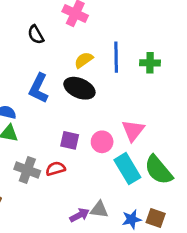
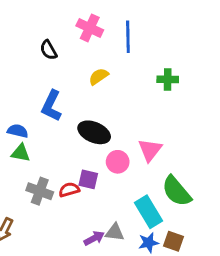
blue line: (116, 57) -> (128, 37), moved
black ellipse: (79, 88) -> (94, 132), moved
purple square: (70, 140) -> (88, 179), moved
cyan rectangle: (127, 169) -> (149, 212), moved

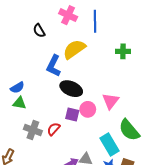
yellow semicircle: (99, 76) -> (74, 49), size x1.6
blue L-shape: (51, 106) -> (54, 66), moved
blue semicircle: (18, 131) -> (17, 88), turned 136
purple square: (88, 179) -> (72, 115), moved
red semicircle: (69, 190) -> (54, 129), turned -32

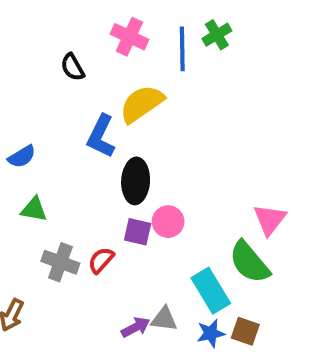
green cross: (123, 51) -> (217, 35), moved, turned -32
blue semicircle: (17, 88) -> (22, 157), moved
black ellipse: (71, 89) -> (136, 181), turned 70
pink triangle: (111, 101) -> (270, 220), moved

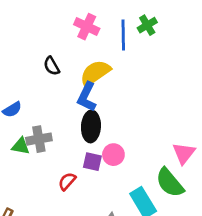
black semicircle: (73, 67) -> (52, 66), moved
blue L-shape: (101, 136) -> (87, 97), moved
gray cross: (60, 262) -> (39, 139), moved, turned -30

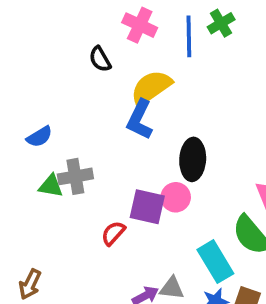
black semicircle: (52, 66) -> (100, 59), moved
black ellipse: (91, 126) -> (193, 159), moved
purple square: (92, 162) -> (147, 207), size x1.4

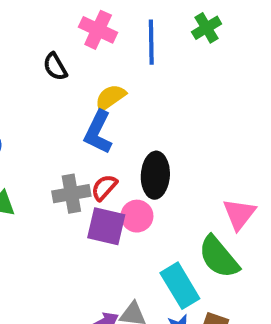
green cross: (221, 23) -> (207, 28), moved
yellow semicircle: (151, 88) -> (110, 97), size x0.7
gray cross: (75, 176) -> (71, 194), moved
red semicircle: (113, 233) -> (104, 187), moved

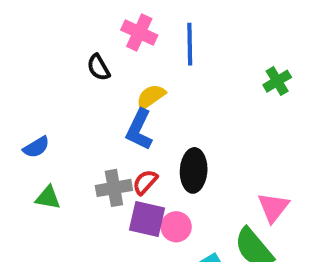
green cross: (207, 28) -> (277, 81), moved
pink circle: (137, 216) -> (176, 227), moved

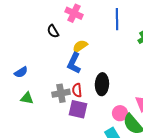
blue line: (190, 44) -> (117, 19), moved
red semicircle: (145, 182) -> (77, 90), turned -48
pink circle: (176, 227) -> (120, 113), moved

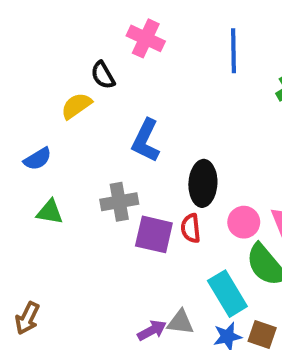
yellow semicircle: (80, 46) -> (76, 106), moved
red semicircle: (77, 90) -> (191, 228), moved
pink circle: (120, 113) -> (244, 222), moved

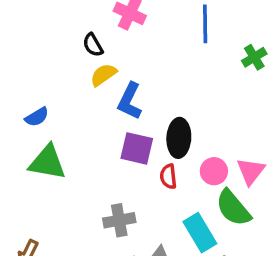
yellow semicircle: (76, 106) -> (103, 75), moved
gray cross: (119, 202) -> (119, 220), moved
green triangle: (50, 212) -> (47, 162), size x1.6
purple square: (154, 234) -> (137, 148), moved

